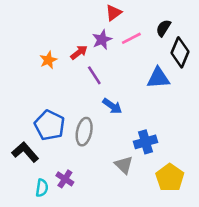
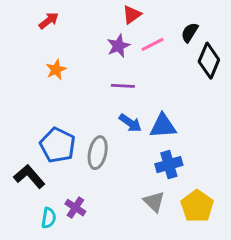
red arrow: (79, 52) -> (49, 21), moved
purple line: (94, 75) -> (123, 86), moved, turned -54
blue triangle: (158, 78) -> (163, 126), moved
gray triangle: (124, 165) -> (154, 202), moved

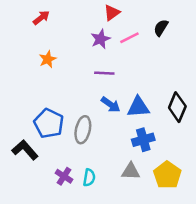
black diamond: (209, 61) -> (177, 107), moved
gray triangle: (154, 202) -> (131, 171), turned -42
cyan semicircle: (49, 218) -> (89, 178), moved

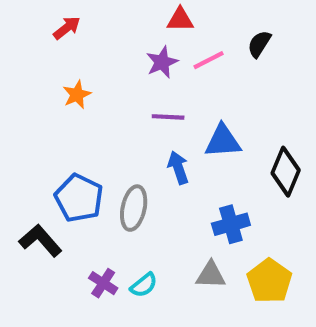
red triangle: (112, 13) -> (180, 20), turned 36
blue arrow: (111, 105) -> (178, 168), turned -144
blue triangle: (138, 107) -> (223, 141), moved
cyan semicircle: (89, 178) -> (144, 285), turned 42

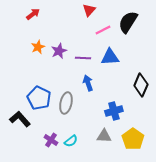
red triangle: (180, 20) -> (89, 10), turned -48
black semicircle: (259, 44) -> (128, 22), size x1.6
purple star: (162, 62) -> (59, 51), moved
blue triangle: (223, 141) -> (110, 57), moved

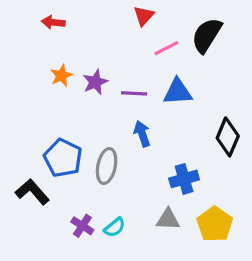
red arrow: (33, 14) -> (53, 22), turned -136

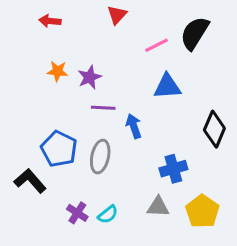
red triangle: (144, 16) -> (117, 15), moved
orange star: (61, 76) -> (58, 71), turned 30
purple line: (134, 93) -> (103, 108), moved

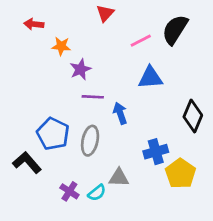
red arrow: (50, 21) -> (34, 24), moved
orange star: (58, 71) -> (61, 46), moved
gray triangle: (158, 207) -> (119, 178), moved
yellow pentagon: (202, 211) -> (180, 174), moved

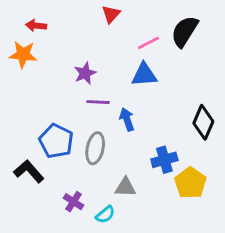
orange star: (61, 46) -> (23, 54), moved, size x1.4
blue triangle: (150, 78) -> (144, 75), moved
cyan semicircle: (97, 193) -> (105, 215), moved

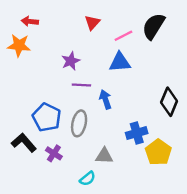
red triangle: (111, 14) -> (92, 23), moved
purple cross: (74, 202) -> (54, 153), moved

